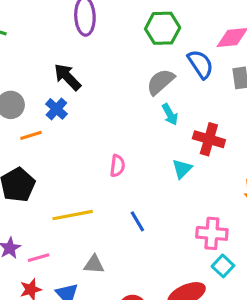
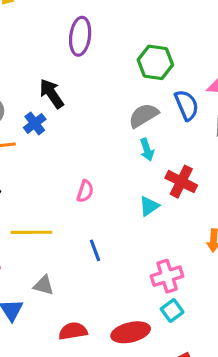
pink cross: (212, 233) -> (167, 276), turned -32

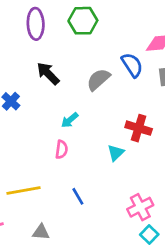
green hexagon: (155, 62) -> (83, 21), moved
black arrow: (52, 94) -> (48, 73), moved
cyan arrow: (147, 150) -> (70, 120), moved, turned 78

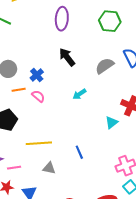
green hexagon: (83, 21) -> (110, 21), moved
pink semicircle: (62, 149) -> (38, 96), moved, turned -64
gray triangle: (41, 232) -> (49, 168), moved

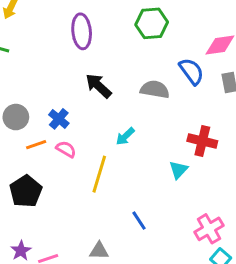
gray semicircle: (105, 66) -> (155, 89), turned 54
yellow line: (39, 143) -> (99, 174), moved, turned -60

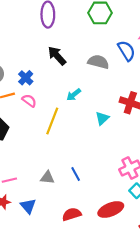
cyan triangle: (178, 170) -> (102, 118), moved
blue line: (139, 221) -> (76, 174), moved

